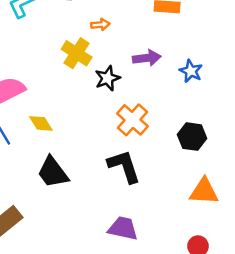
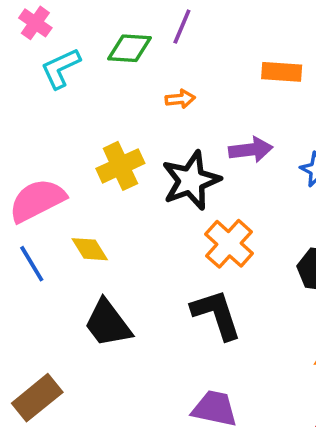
yellow cross: (77, 53) -> (120, 166), moved, turned 32
black star: (107, 78) -> (191, 180), size x1.5

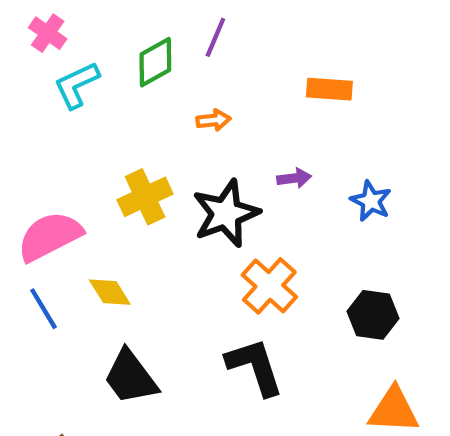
green diamond: (129, 48) -> (155, 62), turned -33
purple arrow: (251, 150) -> (294, 178), size x0.7

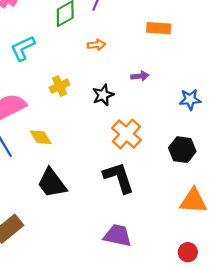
cyan L-shape: (77, 85) -> (23, 48), moved
yellow cross: (145, 197) -> (60, 86), size x0.7
blue star: (371, 201) -> (190, 99), moved, turned -30
black star: (226, 213) -> (103, 95), size x0.6

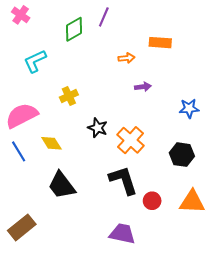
orange arrow: (96, 45) -> (126, 58), moved
black star: (103, 95) -> (98, 128), moved, turned -30
red circle: (188, 252) -> (152, 201), moved

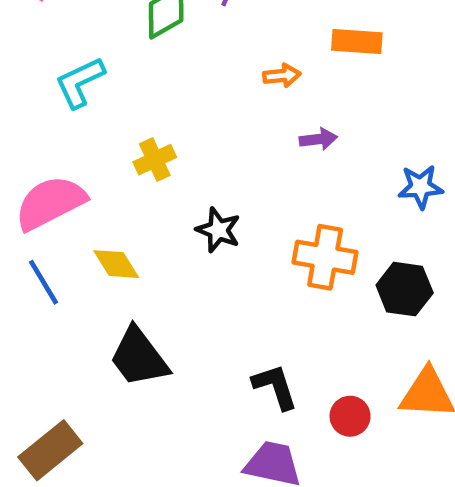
orange cross: (131, 140) -> (325, 257), moved, turned -32
black L-shape: (123, 180) -> (275, 387), moved, size x0.7
red circle: (152, 201) -> (350, 416), moved

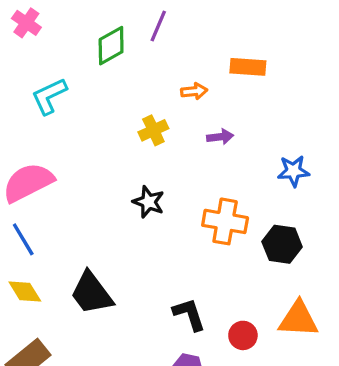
yellow cross: (155, 160) -> (153, 130), moved
yellow diamond: (116, 264) -> (25, 291), moved

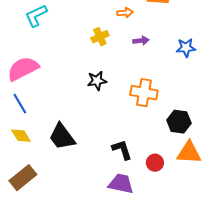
blue star: (293, 171) -> (186, 48), moved
black star: (149, 202) -> (97, 81), turned -30
black hexagon: (282, 244) -> (179, 122), moved

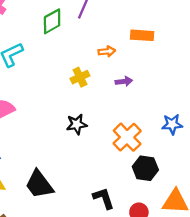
blue star: (186, 48) -> (172, 124), moved
orange cross: (144, 93) -> (127, 137), turned 36
black hexagon: (179, 122) -> (145, 168), moved

